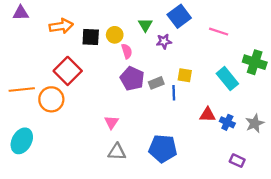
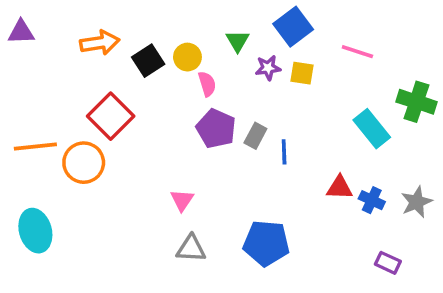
purple triangle: (21, 13) -> (21, 32), moved
black square: (91, 37) -> (148, 61), turned -36
yellow square: (185, 75) -> (302, 73), moved
gray rectangle: (156, 83) -> (255, 136), turned -40
cyan ellipse: (22, 141) -> (35, 231), turned -45

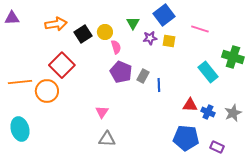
blue pentagon: (266, 243) -> (186, 138), moved

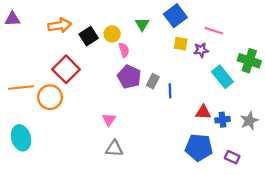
purple star: (150, 38) -> (201, 50), moved
blue cross: (208, 112) -> (222, 120), turned -32

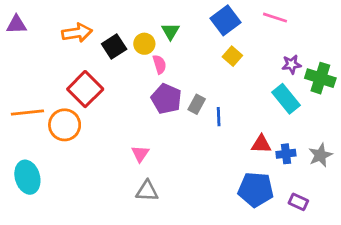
green triangle: (142, 24) -> (170, 31), moved
pink line: (214, 31) -> (275, 18), moved
yellow square: (181, 44) -> (232, 56), turned 32
purple star: (201, 50) -> (291, 64), moved

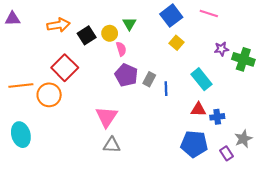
cyan rectangle: (286, 99) -> (202, 79), moved
pink triangle: (140, 154) -> (107, 117), size x1.6
gray star: (320, 155) -> (243, 139), moved
purple rectangle: (298, 202) -> (227, 153), turned 32

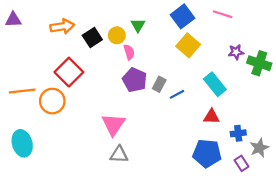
yellow square: (176, 43) -> (188, 45), size x1.5
blue line: (166, 89) -> (177, 94), turned 64
blue cross: (217, 117) -> (238, 133), moved

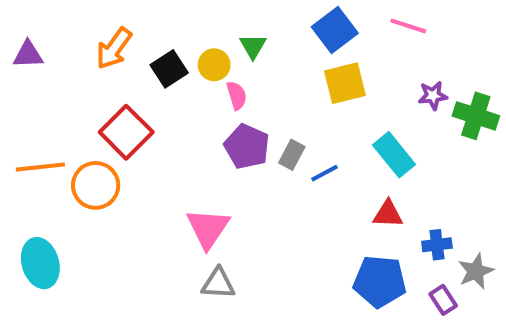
purple triangle: (13, 20) -> (28, 55), moved
orange arrow: (62, 26) -> (114, 48), turned 135
yellow square: (188, 45) -> (345, 83), turned 35

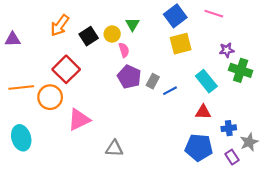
purple triangle: (28, 55) -> (13, 39), moved
green cross: (476, 116) -> (241, 70), moved
pink triangle: (208, 228) -> (79, 120), moved, turned 30

